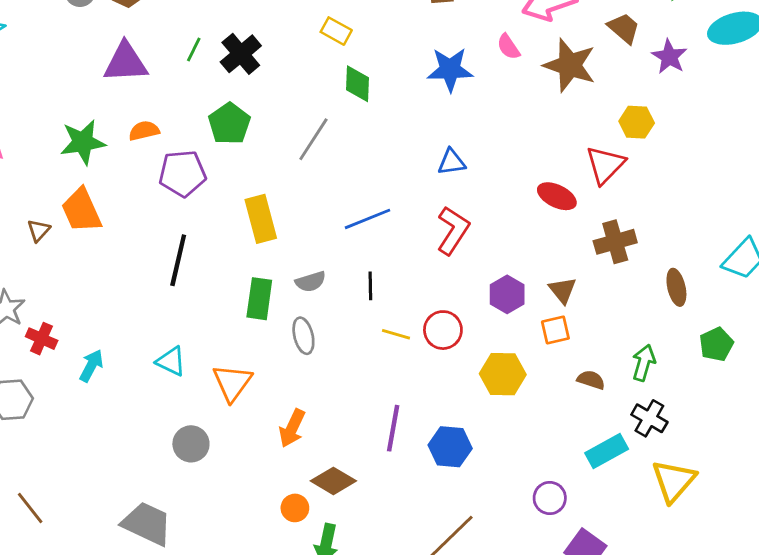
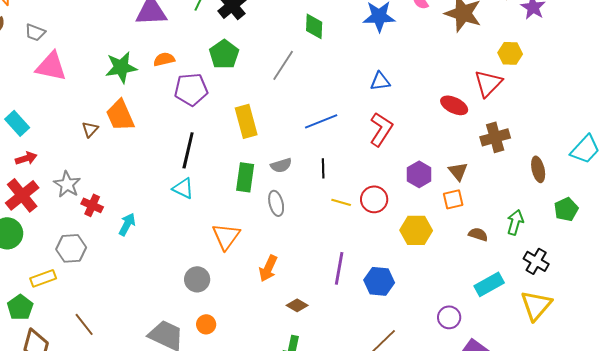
cyan triangle: (171, 361) -> (183, 188), moved
black cross: (649, 418) -> (536, 261), moved
brown diamond: (333, 481) -> (297, 305), size x0.7
orange circle: (295, 508) -> (206, 324), moved

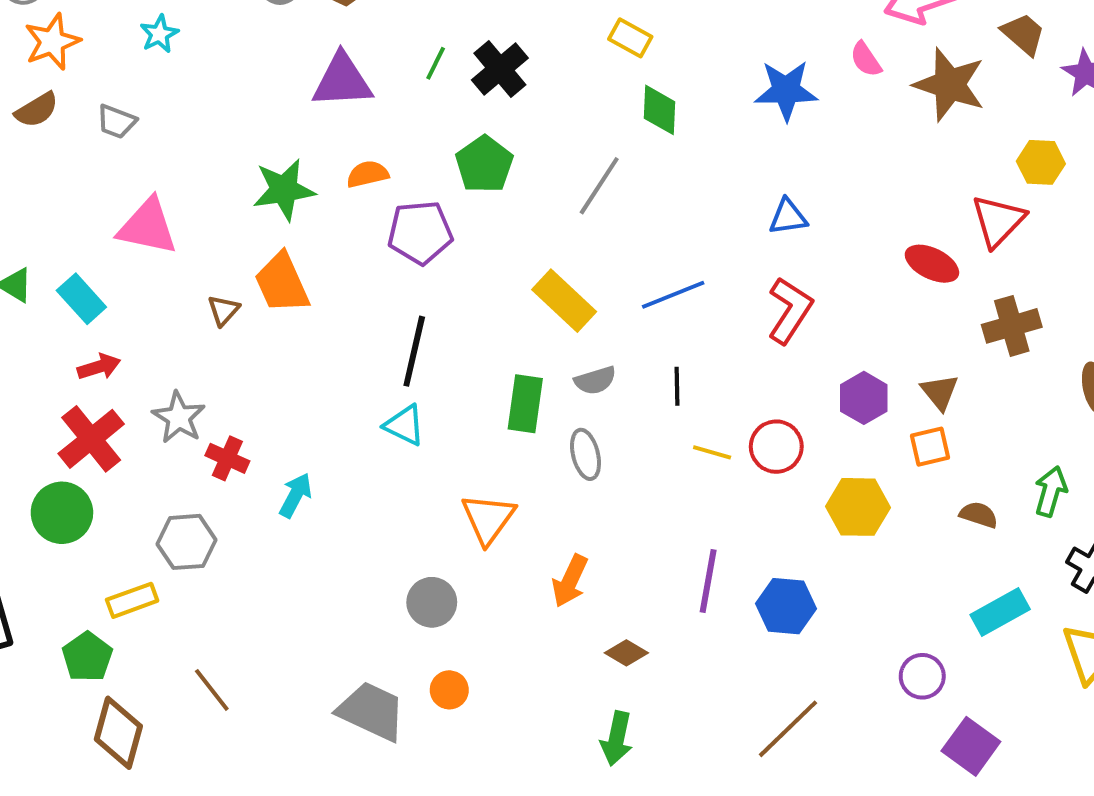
pink triangle: (51, 66) -> (148, 227), moved
yellow rectangle: (246, 121) -> (564, 301), moved, turned -32

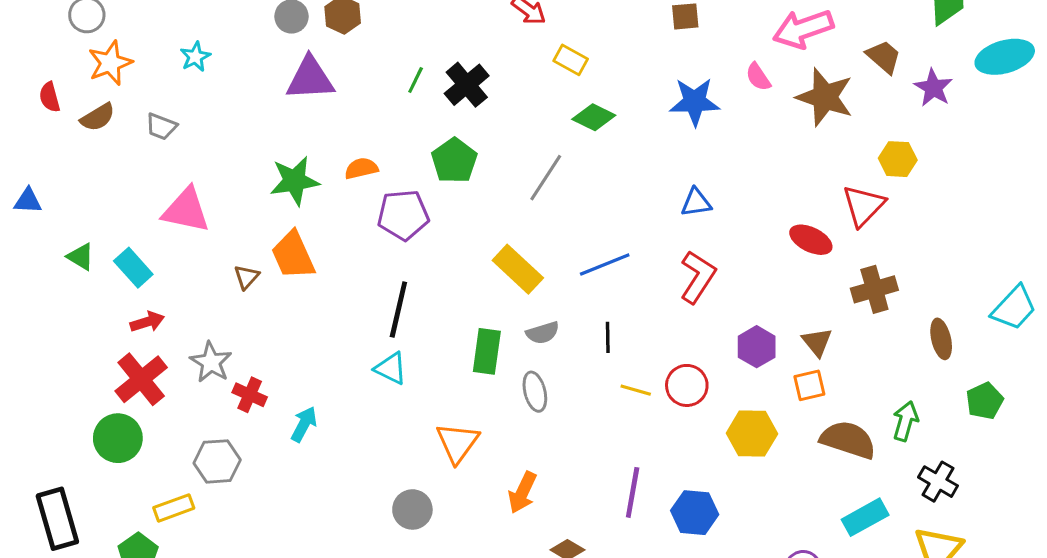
purple triangle: (342, 81) -> (310, 78), moved
green diamond: (659, 110) -> (594, 117), turned -66
brown semicircle: (979, 515) -> (848, 440), size x1.8

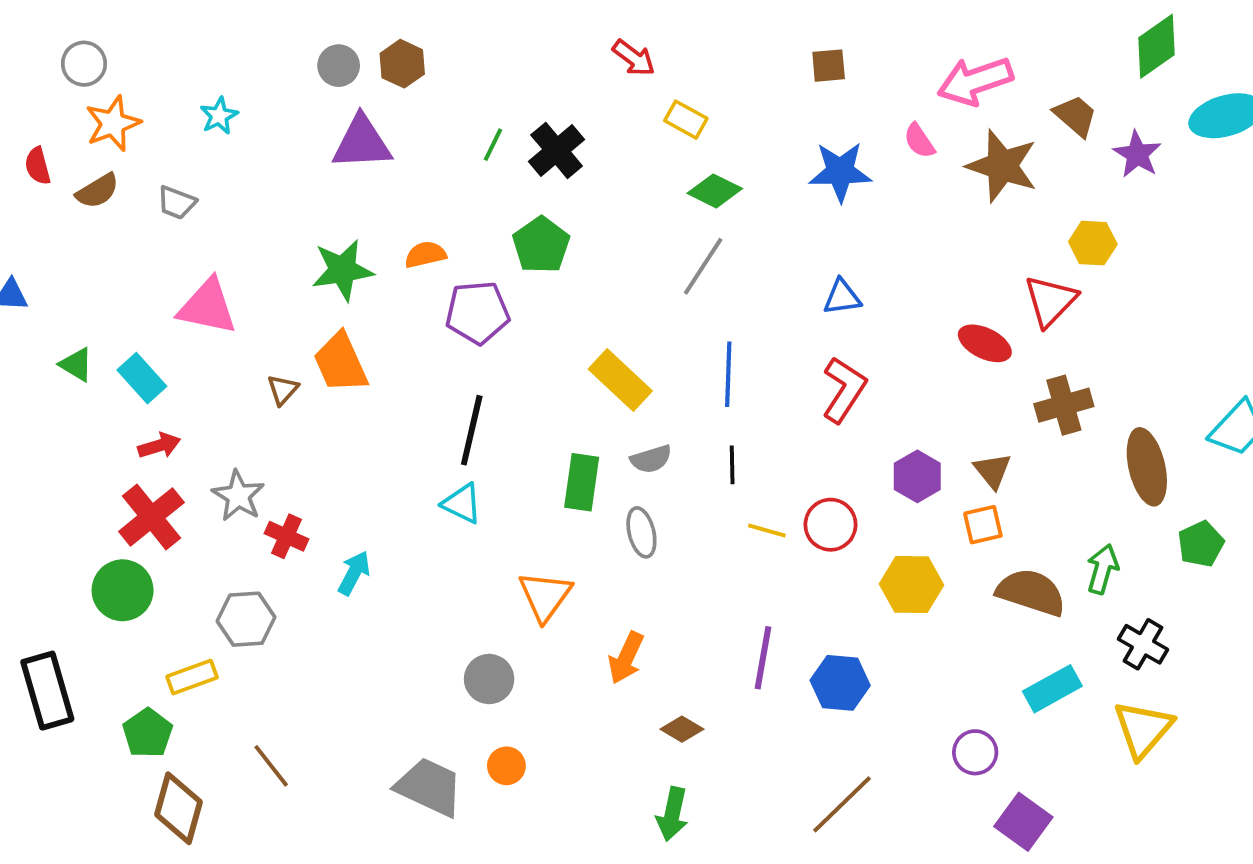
gray line: (546, 178) -> (703, 266), moved
blue line: (605, 265) -> (728, 374), turned -66
brown ellipse: (941, 339) -> (1147, 467), size x1.5

